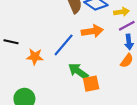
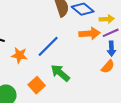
orange arrow: (92, 31) -> (90, 33), moved
orange square: (91, 84) -> (37, 85), moved, turned -35

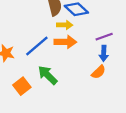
yellow arrow: (107, 19) -> (65, 25), moved
orange arrow: (90, 33) -> (65, 42), moved

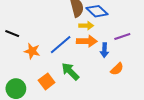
blue arrow: (104, 53) -> (104, 50), moved

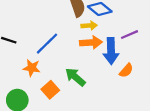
blue line: (61, 45) -> (47, 44), moved
blue arrow: (104, 50) -> (111, 51), size x1.6
orange star: (32, 51) -> (32, 68), moved

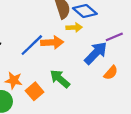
orange arrow: (91, 42) -> (52, 42), moved
blue arrow: (111, 51) -> (96, 53), turned -135
orange star: (32, 68) -> (14, 80), moved

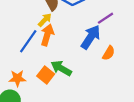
yellow arrow: (74, 27) -> (45, 20), moved, turned -32
orange arrow: (52, 42) -> (47, 35), turned -60
orange square: (35, 91) -> (46, 75), moved

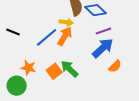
purple line: (105, 18) -> (103, 31), moved
yellow arrow: (45, 20) -> (66, 22), turned 40

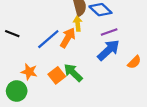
yellow arrow: (66, 22) -> (78, 24), moved, turned -104
orange semicircle: (115, 66) -> (134, 62), moved

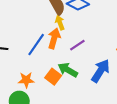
purple line: (109, 32) -> (77, 45), moved
blue arrow: (109, 50) -> (101, 71), moved

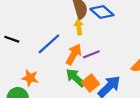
orange arrow: (54, 38) -> (74, 54), moved
orange square: (53, 77) -> (91, 83), moved

